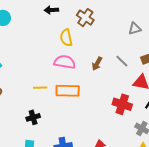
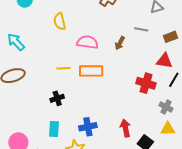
yellow semicircle: (66, 38) -> (60, 21), moved
gray line: (122, 61) -> (141, 29), moved, turned -32

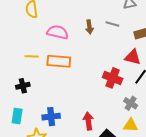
brown arrow: (120, 43) -> (89, 27), moved, turned -40

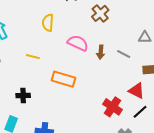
pink semicircle: (58, 32) -> (78, 43), moved
yellow line: (32, 56) -> (33, 57), moved

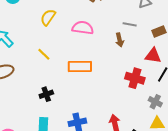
yellow semicircle: (48, 23) -> (48, 17), turned 48
brown arrow: (101, 52) -> (120, 40), moved
yellow line: (33, 57) -> (44, 54), turned 48

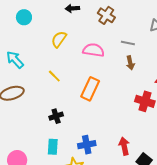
gray line: (130, 24) -> (128, 43), moved
orange rectangle: (80, 66) -> (90, 89), turned -65

